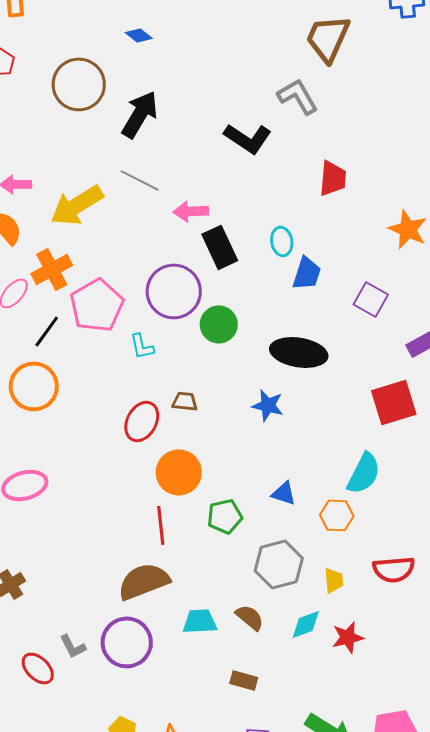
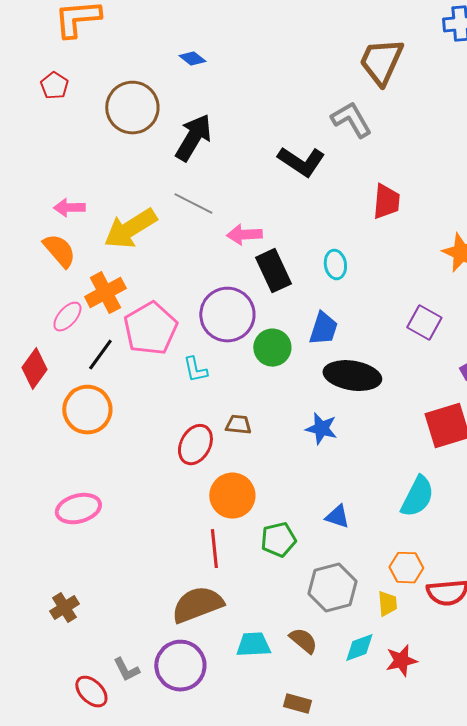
blue trapezoid: (307, 273) -> (323, 329), moved
orange hexagon: (337, 515) -> (406, 568), moved

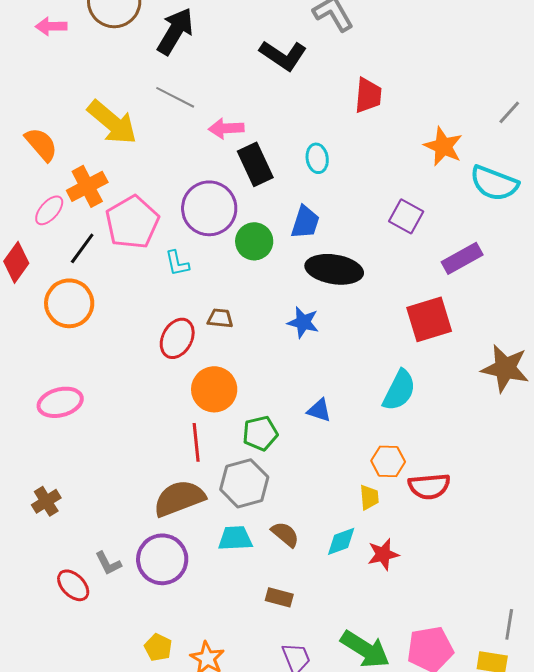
pink arrow: (69, 208) -> (51, 26), moved
yellow arrow: (130, 229) -> (112, 122), turned -108
gray hexagon: (332, 588) -> (244, 483), moved

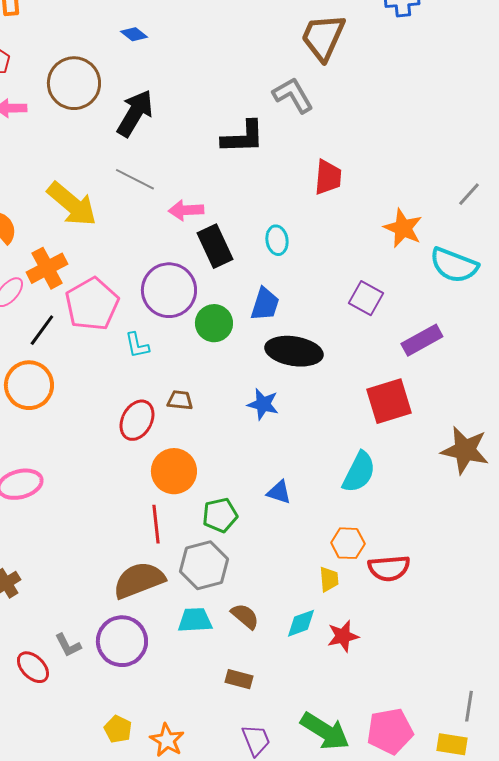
black L-shape: (283, 55) -> (243, 137), turned -36

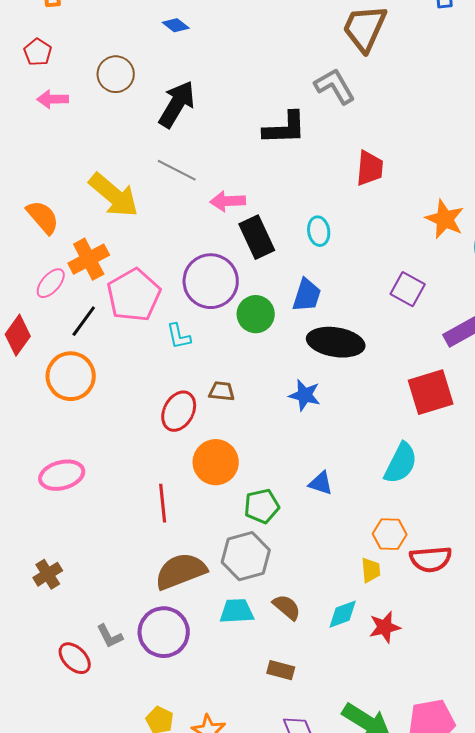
brown circle: (74, 83) -> (116, 74), size x0.7
red line: (156, 524) -> (163, 503), moved

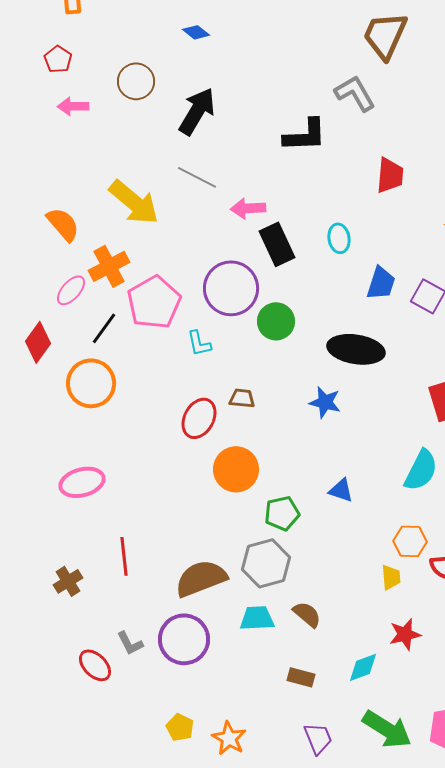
blue trapezoid: (307, 295) -> (381, 283), moved
red line: (163, 503) -> (124, 556), moved
cyan diamond: (343, 614) -> (363, 667), moved

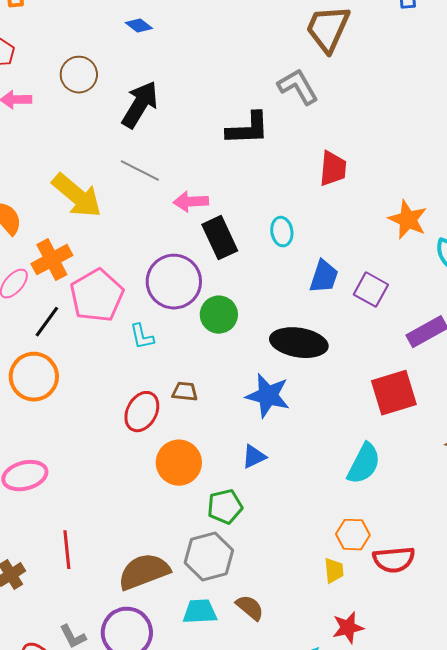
blue star: (325, 402) -> (268, 396), size x1.4
blue triangle: (341, 490) -> (254, 457), moved, turned -44

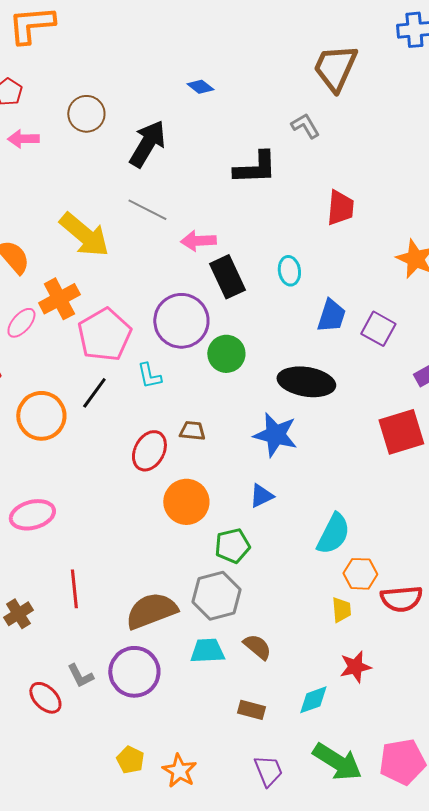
blue diamond: (139, 26) -> (200, 87), moved
gray L-shape: (298, 87) -> (305, 126), size x0.7
black line: (47, 322) -> (94, 393), moved
cyan semicircle: (364, 464) -> (333, 534), moved

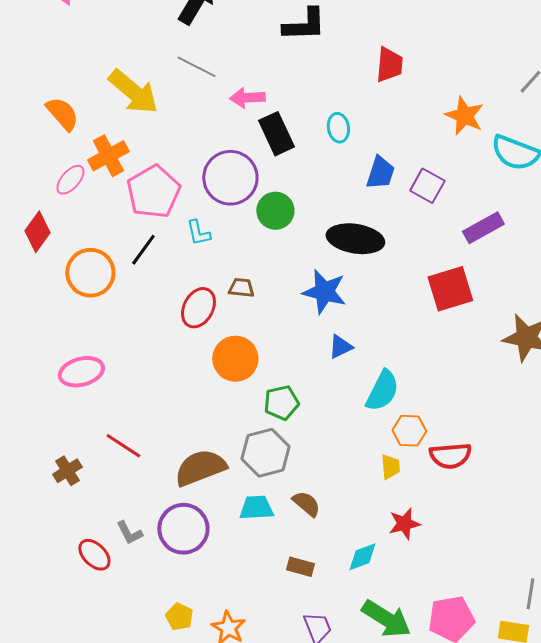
blue triangle: (261, 496) -> (340, 347), moved
red line: (74, 589) -> (123, 446), turned -51

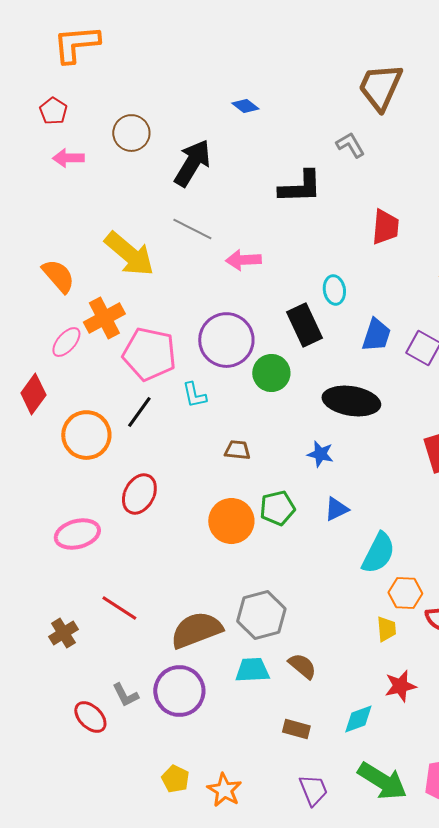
black rectangle: (276, 134) -> (304, 325), moved
pink pentagon: (153, 192) -> (149, 354), turned -30
blue star: (324, 292) -> (320, 454), size x0.6
red ellipse: (198, 308) -> (139, 494), moved
green pentagon: (281, 403) -> (277, 508), moved

